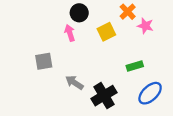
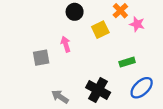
pink arrow: (70, 33) -> (66, 44), moved
gray arrow: (74, 83) -> (60, 97), moved
black cross: (104, 96) -> (98, 90), turned -30

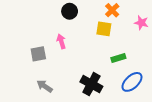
pink star: (137, 24) -> (141, 23), moved
yellow square: (100, 30) -> (104, 29), moved, turned 35
gray arrow: (60, 97) -> (45, 86), moved

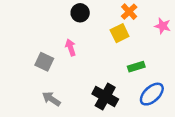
yellow square: (104, 29) -> (120, 33), turned -35
gray square: (38, 54) -> (44, 62), turned 35

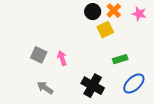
black circle: (80, 13) -> (93, 12), moved
pink star: (163, 26) -> (139, 14), moved
pink arrow: (71, 47) -> (62, 58), moved

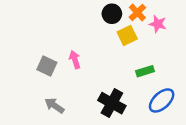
pink star: (139, 14) -> (158, 24), moved
pink arrow: (62, 58) -> (75, 60), moved

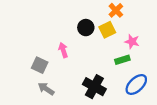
black circle: (112, 14) -> (86, 28), moved
pink star: (158, 24) -> (132, 42), moved
gray square: (47, 66) -> (40, 65), moved

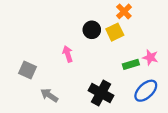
pink star: (132, 42) -> (150, 57), moved
gray square: (40, 65) -> (27, 70), moved

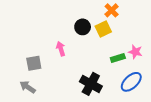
gray square: (27, 70) -> (34, 63), moved, turned -35
gray arrow: (49, 95) -> (28, 87), moved

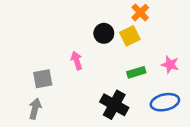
green rectangle: (118, 58) -> (136, 72), moved
blue ellipse: (131, 82) -> (165, 102), turned 30
gray arrow: (28, 87) -> (35, 109), turned 70

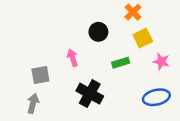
yellow square: (130, 36) -> (143, 38), moved
green rectangle: (136, 72) -> (121, 63), moved
black cross: (114, 105) -> (90, 94), moved

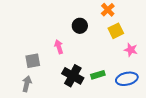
green rectangle: (121, 63) -> (98, 75), moved

